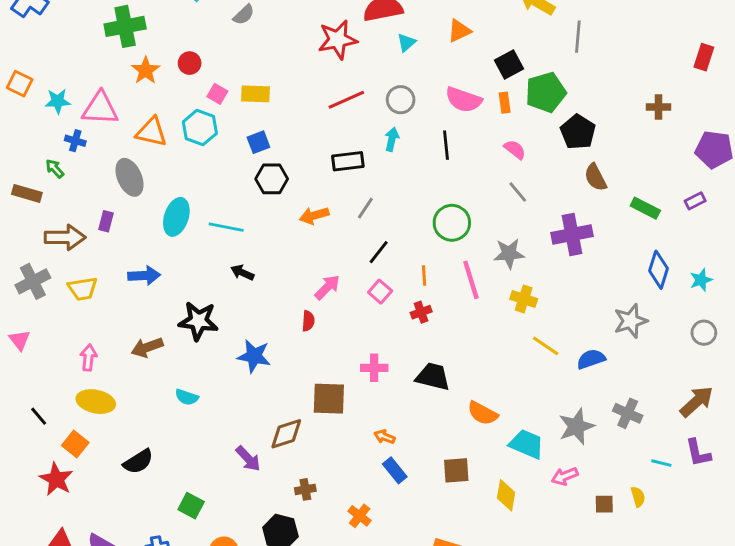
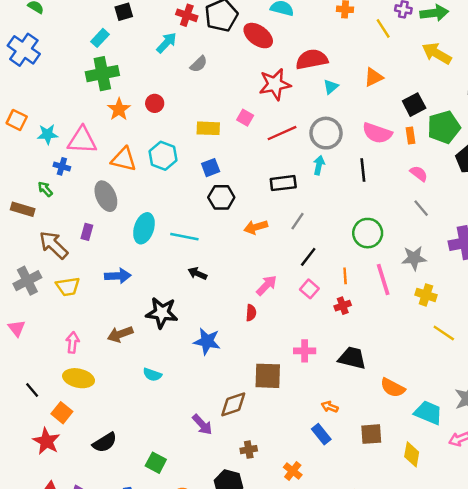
pink square: (217, 94) -> (245, 118), moved
gray circle: (401, 100) -> (326, 133), size x1.4
brown arrow: (65, 237) -> (54, 245), turned -136
orange arrow: (384, 437) -> (330, 407), moved
black semicircle: (138, 462) -> (105, 442), moved

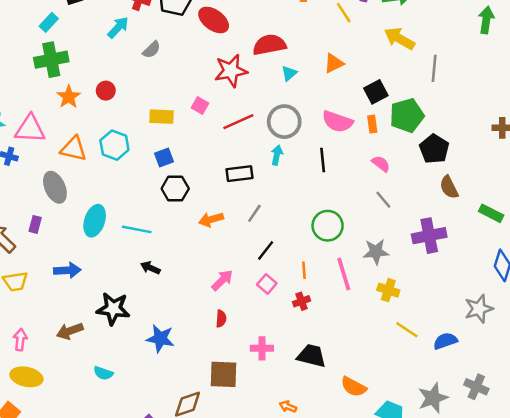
red semicircle: (251, 313) -> (221, 319), moved

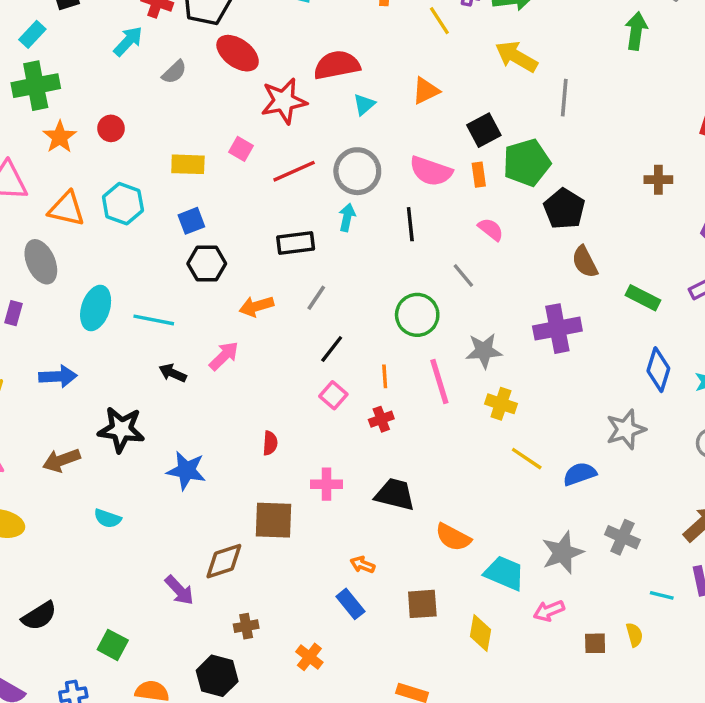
red ellipse: (214, 20) -> (238, 53), moved
gray line: (383, 200) -> (463, 276), moved
pink arrow: (222, 280) -> (224, 356), moved

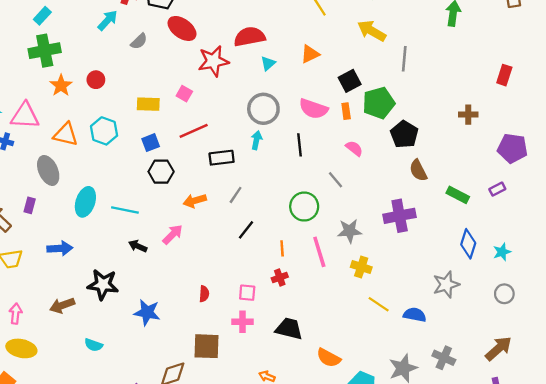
red line: (294, 171) -> (194, 131), moved
pink square: (333, 395) -> (247, 293), moved, turned -36
blue semicircle: (580, 474) -> (415, 315), turned 30

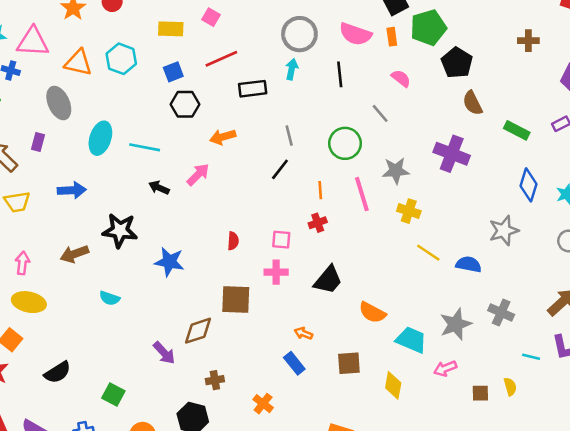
gray line: (236, 195) -> (289, 136), moved, turned -48
purple cross: (400, 216) -> (452, 154), turned 32
black trapezoid: (289, 329) -> (328, 280), turned 116

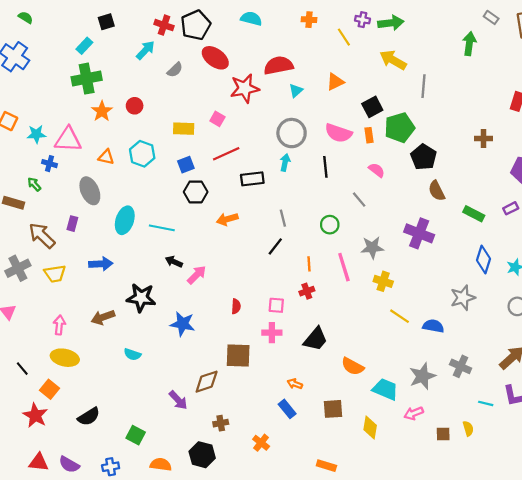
orange triangle: (78, 63) -> (106, 157), size x0.7
green circle: (345, 143) -> (330, 225), size x0.7
pink arrow: (198, 175) -> (197, 275), moved

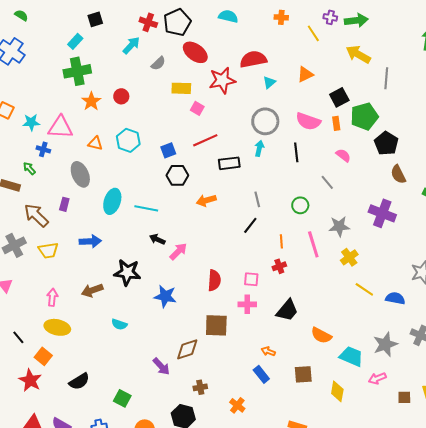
yellow rectangle: (184, 129) -> (181, 88), moved
yellow cross: (383, 281) -> (349, 257), turned 36
red semicircle: (236, 306) -> (214, 280), size x1.5

